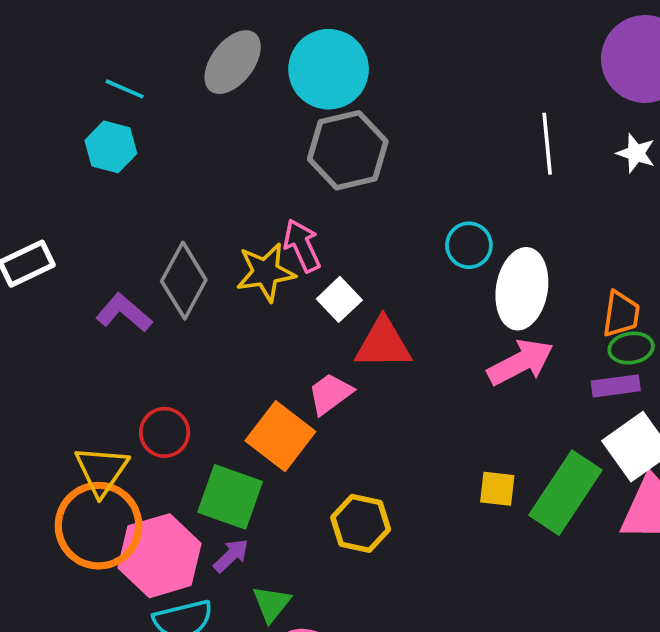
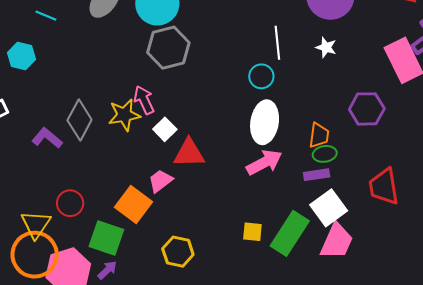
cyan hexagon: (111, 147) -> (22, 56), moved
cyan circle: (469, 245) -> (261, 76), moved

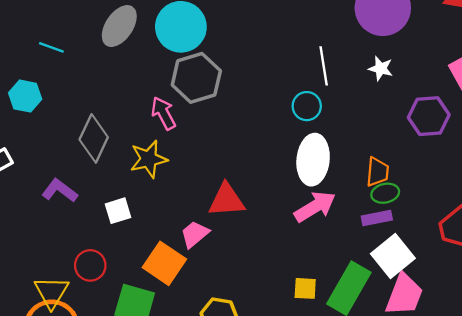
pink arrow: (144, 100) -> (163, 113), moved
purple hexagon: (367, 109) -> (429, 116), moved
gray diamond: (80, 120) -> (94, 138), moved
white square: (165, 129) -> (118, 211), moved, turned 30

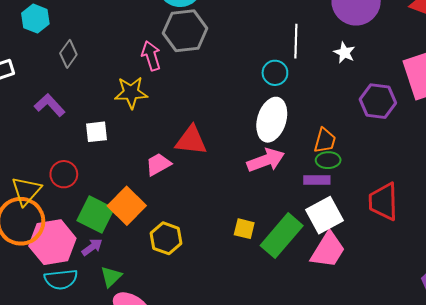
gray diamond: (94, 138) -> (68, 54), moved, size x0.7
orange square: (164, 263) -> (127, 206), moved

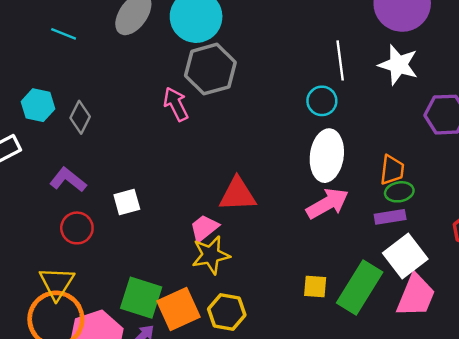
cyan hexagon: (35, 19) -> (38, 105), moved
white star: (344, 53) -> (398, 65), size x1.6
yellow star: (131, 93) -> (211, 255), moved
red circle: (64, 174) -> (77, 228), moved
orange square: (127, 206) -> (178, 309), moved, turned 30

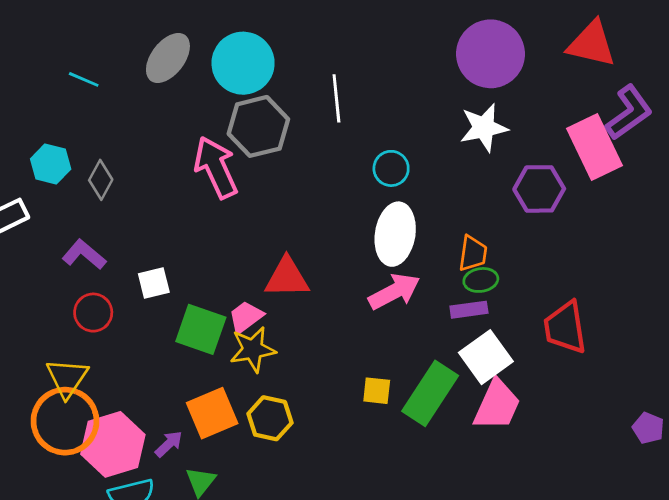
white line: (340, 60) -> (336, 98), moved
white star: (398, 65) -> (484, 128), turned -30
pink arrow: (176, 104) -> (216, 167), size x1.5
green square: (141, 298) -> (201, 329), moved

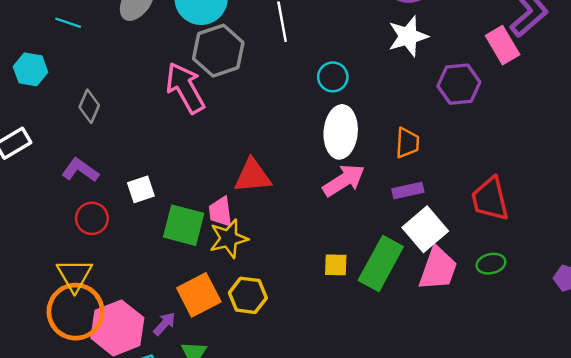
pink rectangle: (594, 147) -> (503, 45), size x0.7
cyan hexagon: (51, 164) -> (31, 69), moved
green ellipse: (481, 280) -> (491, 264), moved
pink trapezoid: (246, 317) -> (221, 212), turned -56

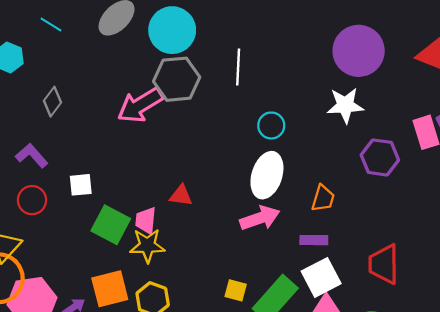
pink arrow: (185, 88) -> (140, 105), turned -105
red triangle: (253, 176) -> (181, 196), size x0.7

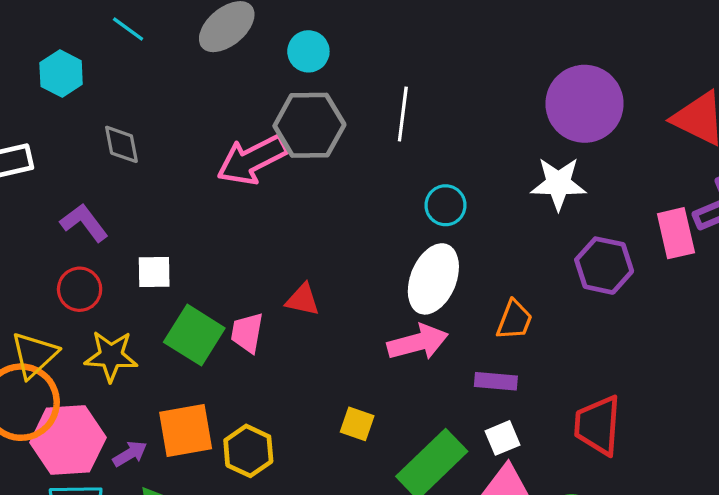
cyan circle: (172, 30) -> (308, 51), size x0.6
gray diamond: (52, 102) -> (121, 144), turned -52
yellow star: (147, 246) -> (111, 356), moved
white square: (321, 277) -> (503, 438), size x0.6
yellow square: (236, 290) -> (357, 424), moved

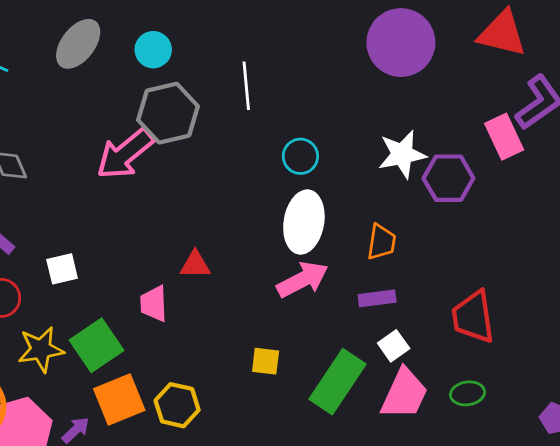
white star: (558, 184) -> (402, 154), moved
green square: (194, 335) -> (97, 345), moved, turned 36

